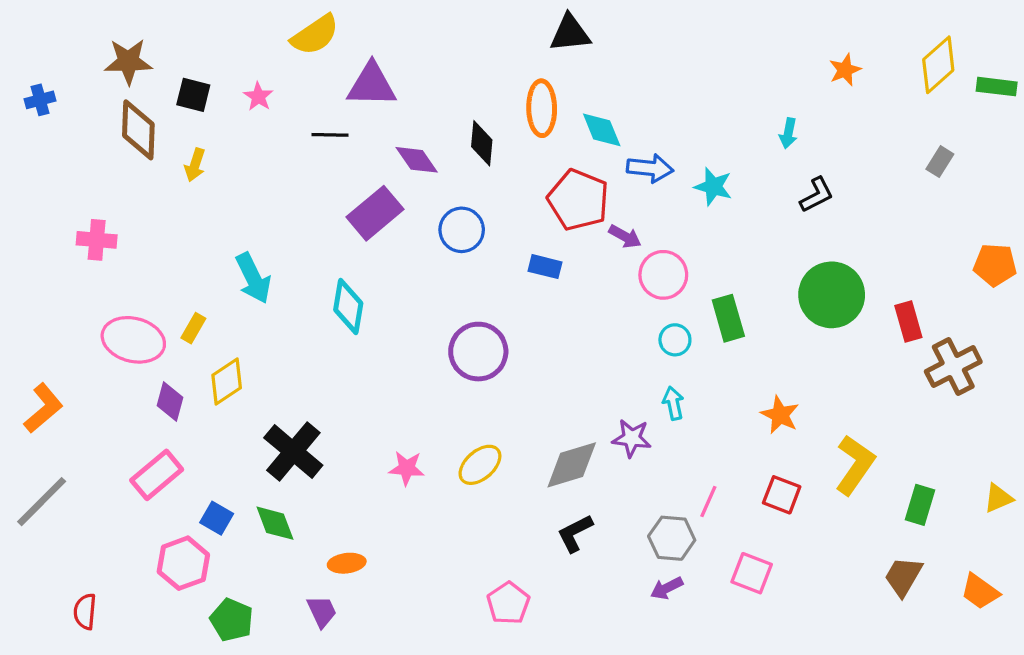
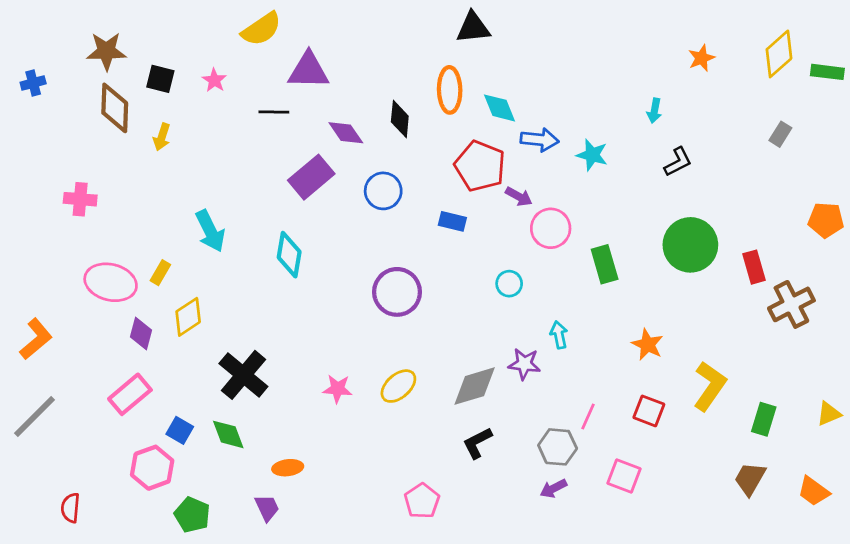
cyan circle: (675, 340) -> (509, 284), moved

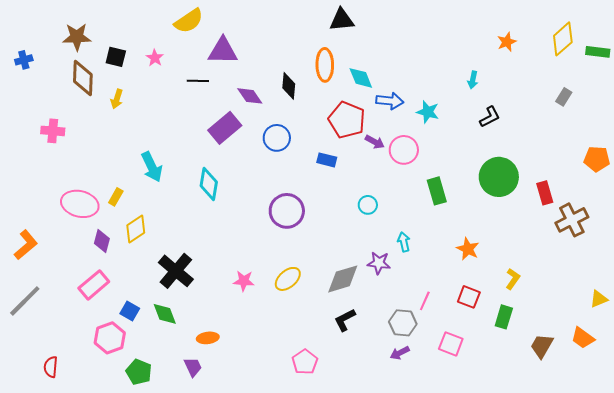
pink cross: (80, 199) -> (53, 131), moved
pink circle: (551, 228) -> (404, 150), moved
yellow L-shape: (710, 386) -> (513, 279), size x0.6
green rectangle: (764, 419) -> (504, 317), moved
orange trapezoid: (814, 491) -> (583, 338), moved

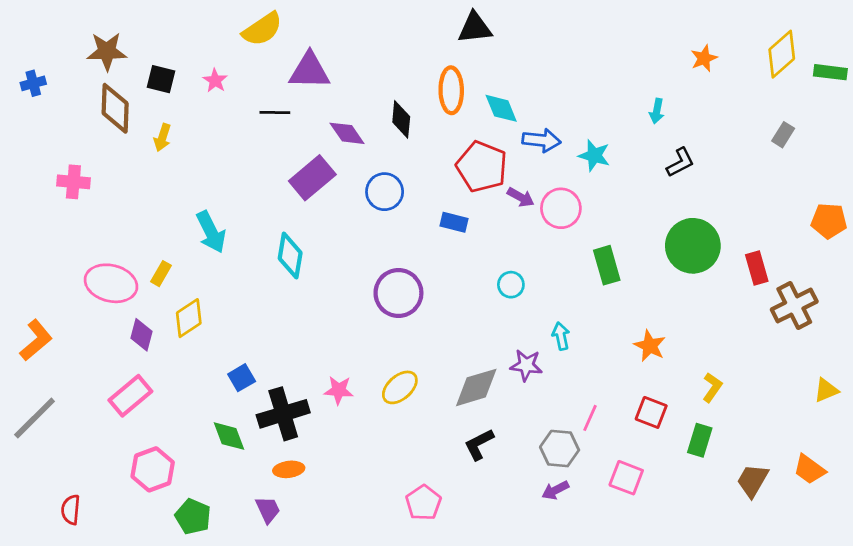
black cross: (176, 271) -> (283, 414), moved, turned 33
yellow triangle: (599, 299) -> (826, 390), moved
blue square: (130, 311) -> (242, 378), moved, turned 30

